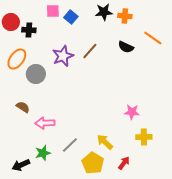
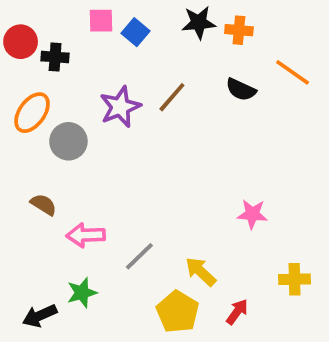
yellow cross: (144, 137) -> (295, 279), moved
gray line: (70, 145) -> (139, 256), moved

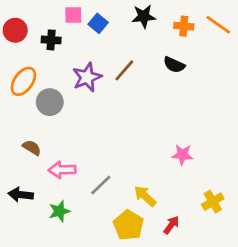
orange cross: (239, 30) -> (184, 26), moved
black cross: (55, 57) -> (51, 40), moved
orange line: (293, 72) -> (218, 25), moved
yellow cross: (295, 279) -> (213, 202), turned -30
black arrow: (40, 316) -> (21, 195), moved, turned 30

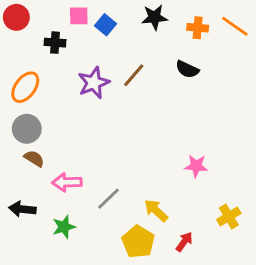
red circle: (15, 30) -> (16, 17), moved
gray circle: (50, 102) -> (27, 129), moved

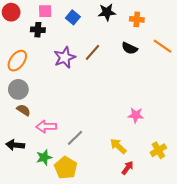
pink square: (79, 16) -> (45, 11), moved
orange line: (235, 26) -> (163, 46), moved
yellow arrow: (156, 211) -> (118, 146), moved
yellow pentagon: (138, 242) -> (66, 168), moved

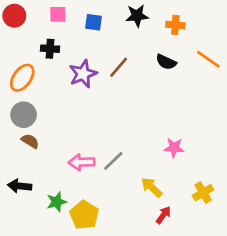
blue square: (73, 17) -> (94, 22), turned -32
black cross: (38, 30) -> (50, 49), moved
pink arrow: (46, 127) -> (82, 162), moved
gray line: (75, 138) -> (113, 161), moved

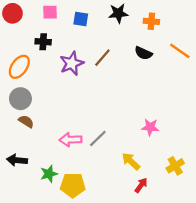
yellow pentagon: (84, 215) -> (73, 185), turned -30

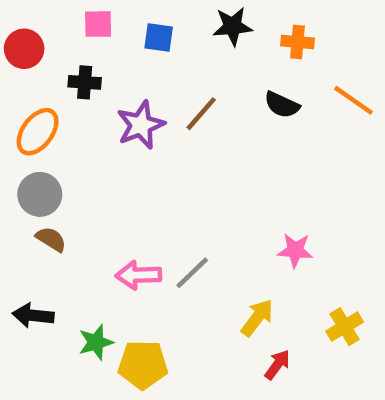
red circle: (12, 13) -> (24, 49), moved
yellow arrow: (131, 161) -> (257, 318), turned 84

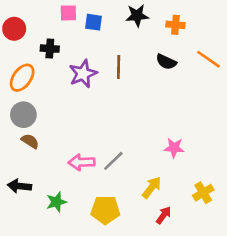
pink square: (98, 24) -> (68, 13), moved
brown line: (201, 114) -> (119, 67), turned -40
yellow pentagon: (143, 365) -> (105, 210), moved

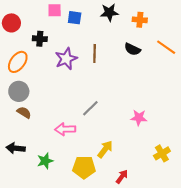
gray line: (113, 161) -> (90, 108), moved
yellow arrow: (152, 187) -> (105, 149), moved
red arrow: (164, 215) -> (122, 177), moved

